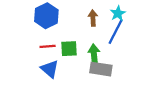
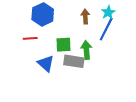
red line: (48, 46) -> (30, 38), moved
gray rectangle: (101, 69) -> (74, 61), moved

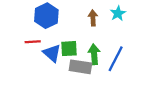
blue line: (106, 29) -> (116, 59), moved
blue triangle: (46, 63) -> (52, 53), moved

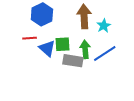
cyan star: (118, 13) -> (104, 26), moved
brown arrow: (93, 18) -> (84, 16), size x1.6
blue line: (116, 59) -> (105, 54), turned 30

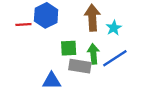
red line: (30, 38) -> (23, 24), moved
blue triangle: (47, 48) -> (52, 81), moved, turned -42

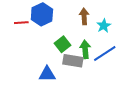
brown arrow: (92, 18) -> (84, 16), size x0.7
green square: (69, 48) -> (63, 44), turned -35

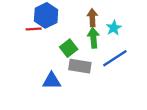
red line: (21, 23) -> (34, 29), moved
green arrow: (85, 49) -> (93, 38), moved

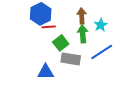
red line: (34, 29) -> (49, 27), moved

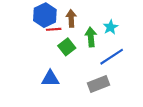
brown arrow: (82, 16) -> (71, 18), moved
gray rectangle: (71, 59) -> (98, 84), moved, turned -30

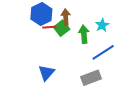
green square: (67, 47) -> (62, 28), moved
blue triangle: (50, 79) -> (46, 73), turned -48

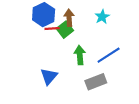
cyan star: (102, 25) -> (102, 17), moved
green arrow: (84, 34) -> (80, 55), moved

